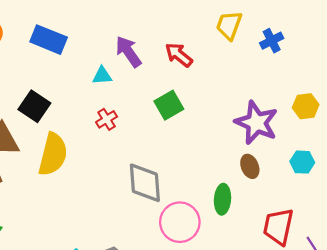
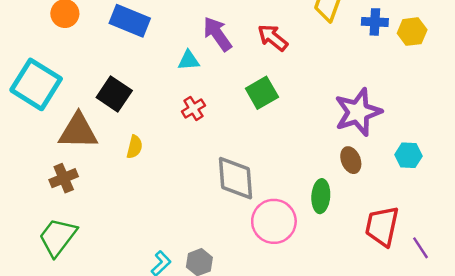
blue cross: (272, 41) -> (375, 22), turned 30
yellow hexagon: (306, 106) -> (412, 32), moved
purple star: (256, 123) -> (358, 112), turned 30
yellow semicircle: (53, 154) -> (135, 147), size x0.5

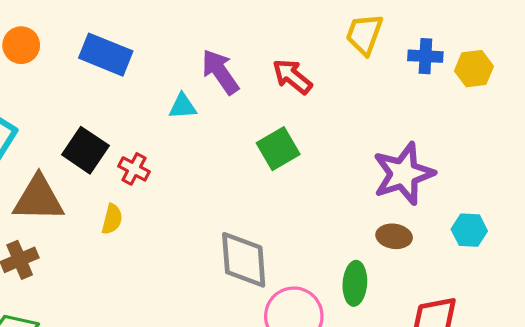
red cross: (193, 108) -> (134, 169), moved, turned -30
brown ellipse: (351, 160) -> (394, 236), turned -60

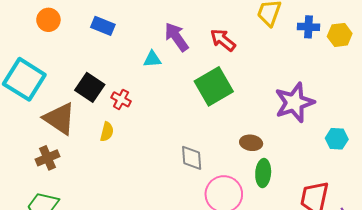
blue rectangle: (106, 55) -> (103, 26), size x0.7
green square: (278, 149) -> (214, 86), size x1.4
brown triangle: (38, 199) -> (60, 119), turned 33
brown ellipse: (394, 236) -> (251, 143), moved
gray diamond: (244, 260) -> (192, 158), size x0.7

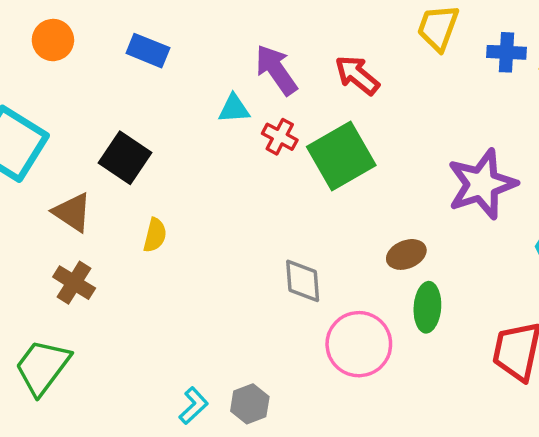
red cross: (121, 99) -> (280, 137), moved
brown triangle: (60, 119) -> (72, 212), size x0.7
brown ellipse: (251, 143) -> (406, 254), turned -30
brown cross: (47, 158) -> (74, 283), moved, turned -35

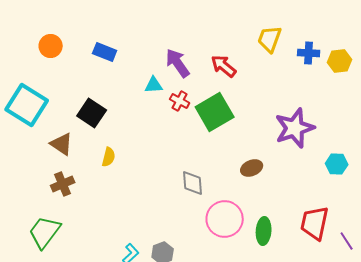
brown cross: (74, 283) -> (63, 184), turned 35
green ellipse: (427, 307) -> (264, 231), moved

